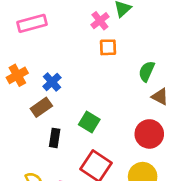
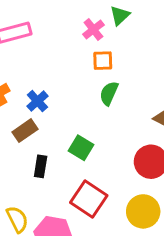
green semicircle: (147, 71) -> (109, 93), moved

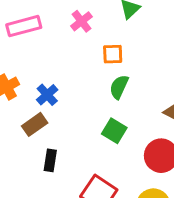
pink cross: (93, 30) -> (82, 21), moved
green square: (81, 148) -> (114, 131), moved

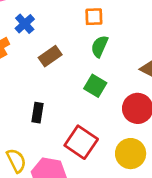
blue cross: (47, 95) -> (25, 24), moved
brown rectangle: (35, 124) -> (50, 56), moved

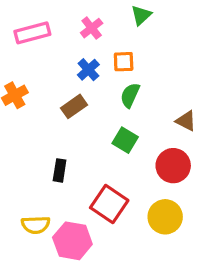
blue cross: (25, 24) -> (88, 70), moved
yellow semicircle: (16, 161) -> (36, 225), turned 115

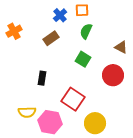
yellow circle: (165, 217) -> (95, 123), moved

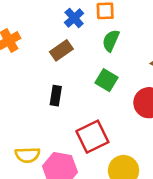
black rectangle: (42, 78) -> (56, 96), moved
red square: (73, 99) -> (92, 137), turned 30

